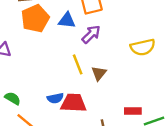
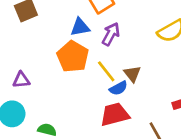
orange pentagon: (35, 18) -> (73, 57), moved
blue semicircle: (55, 98) -> (118, 88), moved

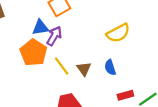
purple arrow: (111, 34) -> (54, 36), moved
blue semicircle: (118, 88) -> (110, 67), moved, turned 98

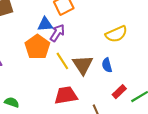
brown triangle: (84, 69) -> (83, 65), size x1.5
red rectangle: (125, 95) -> (119, 92), turned -32

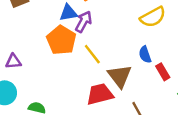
brown triangle: (83, 65) -> (120, 76), moved
red rectangle: (119, 92) -> (163, 72), moved, turned -72

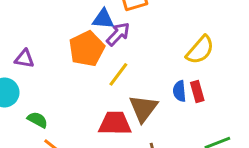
yellow semicircle: (153, 17) -> (200, 50), turned -35
yellow line: (92, 54) -> (118, 74), turned 60
red rectangle: (163, 72) -> (197, 91), moved

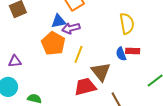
purple arrow: (118, 34) -> (71, 28), turned -132
yellow semicircle: (200, 50) -> (127, 24), turned -35
red rectangle: (197, 91) -> (133, 51), turned -56

